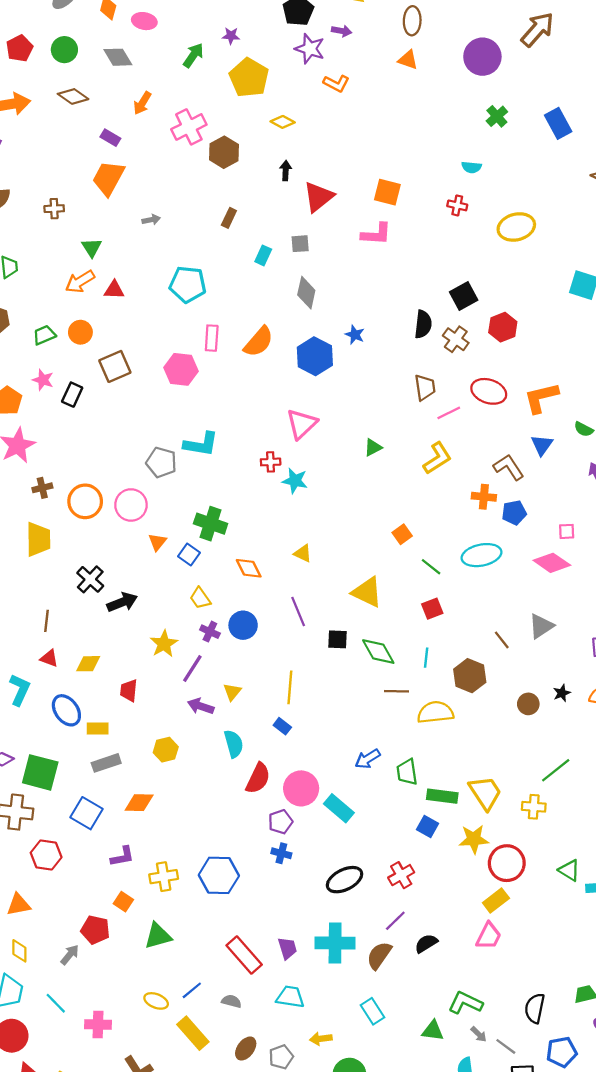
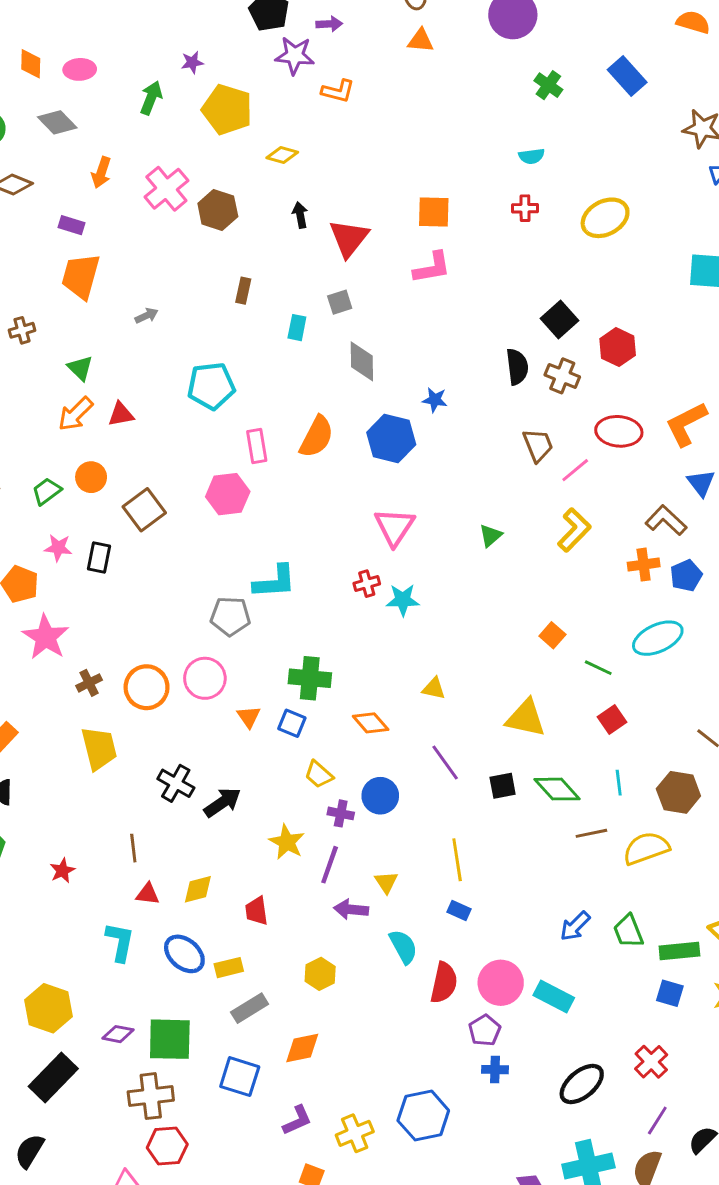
red hexagon: (46, 855) -> (167, 1146), moved

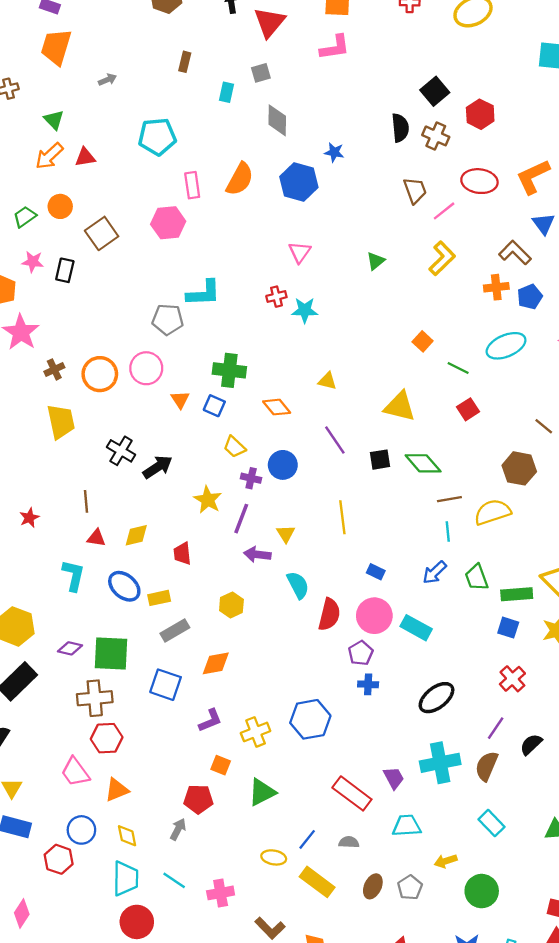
pink triangle: (394, 527) -> (300, 252), size x0.7
cyan line: (619, 783) -> (448, 532), moved
blue rectangle: (459, 910) -> (376, 572), moved
red cross: (651, 1062) -> (512, 679), moved

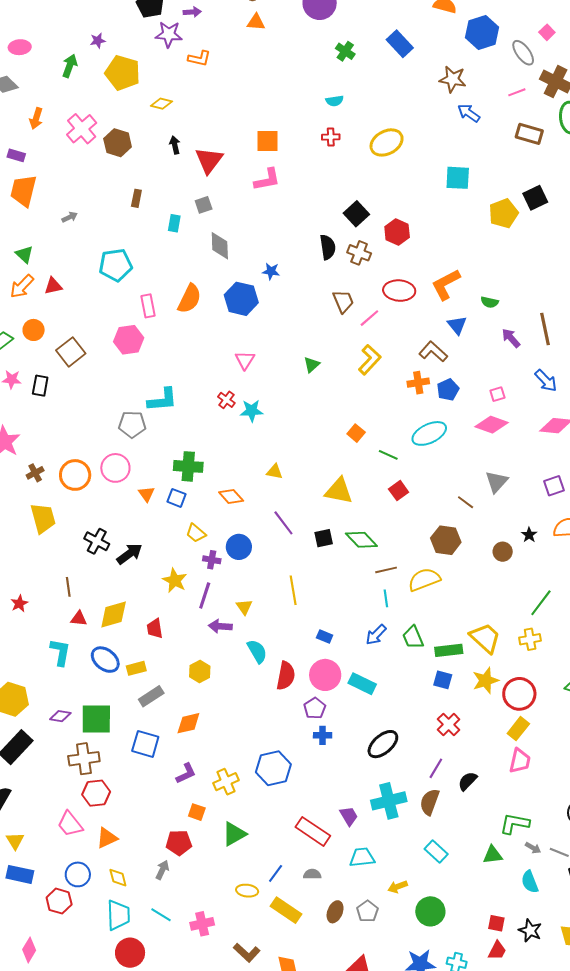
red cross: (276, 297) -> (226, 400), turned -36
yellow diamond: (136, 535) -> (114, 614), size x1.4

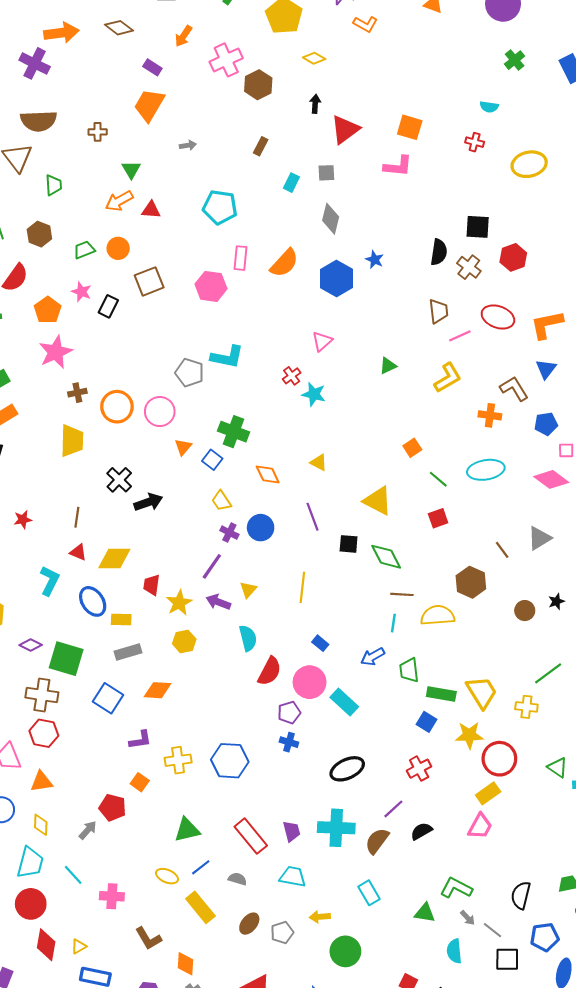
black square: (356, 214) -> (478, 227), turned 30
blue pentagon: (448, 390) -> (546, 424), moved
yellow star: (175, 580) -> (179, 603), moved
green triangle: (234, 834) -> (187, 830), moved

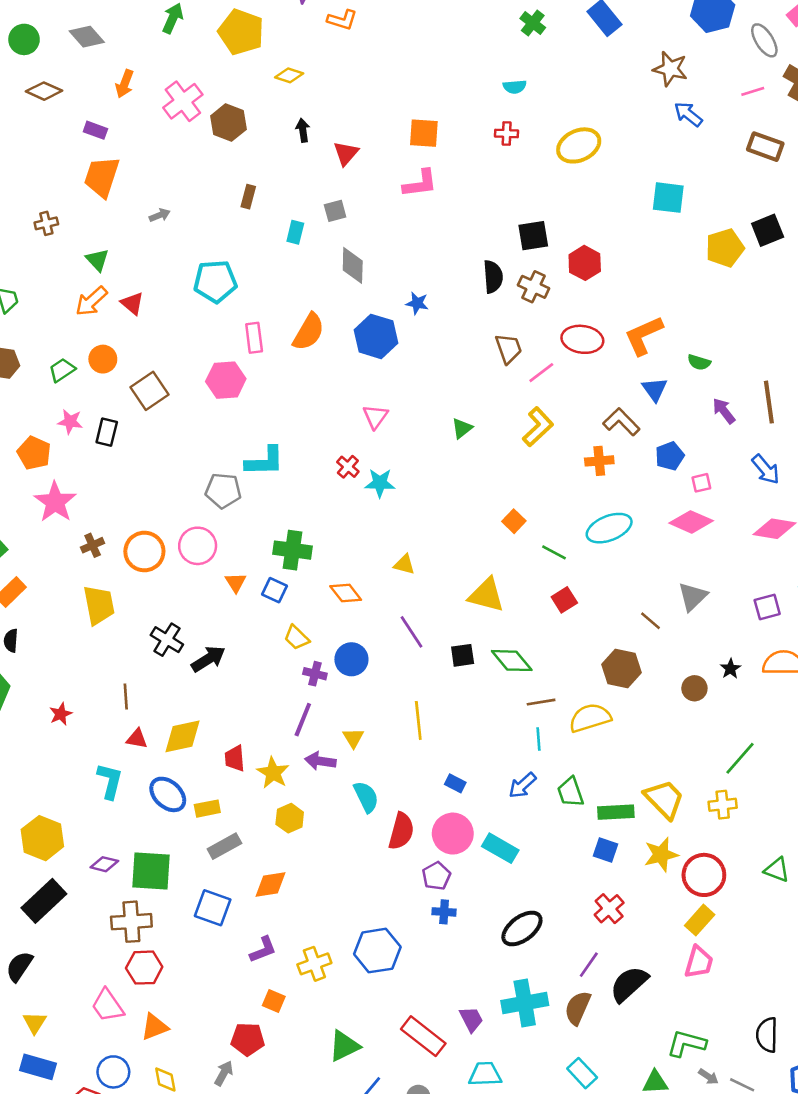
red triangle: (345, 129) -> (346, 153), size x0.7
red triangle: (151, 210) -> (132, 303), turned 48
black semicircle: (421, 831) -> (629, 984), size x1.5

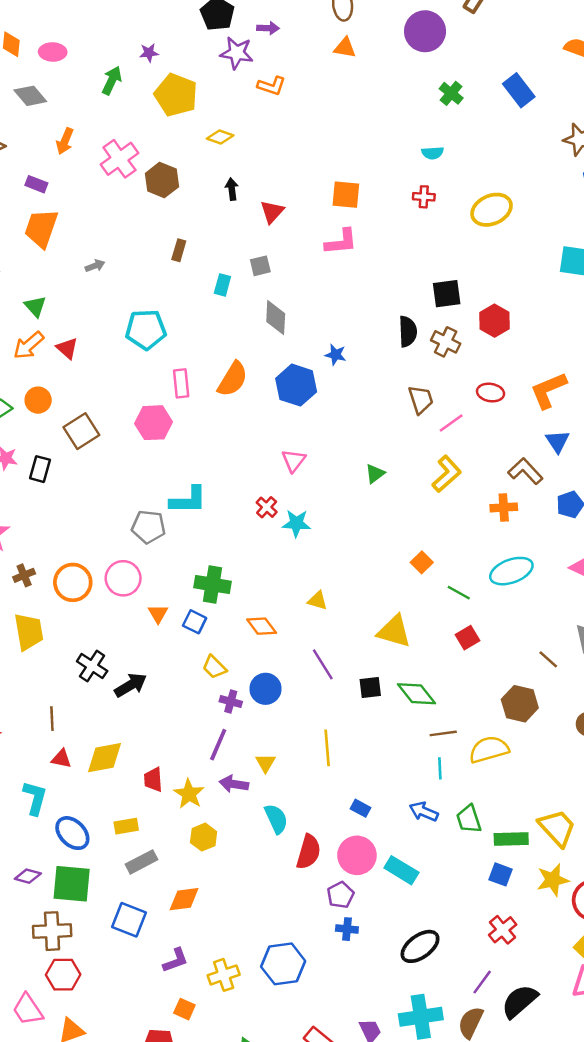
red ellipse: (582, 339) -> (491, 393), size x0.7
blue arrow: (522, 785) -> (424, 812), turned 64
blue ellipse: (168, 794) -> (72, 833), moved

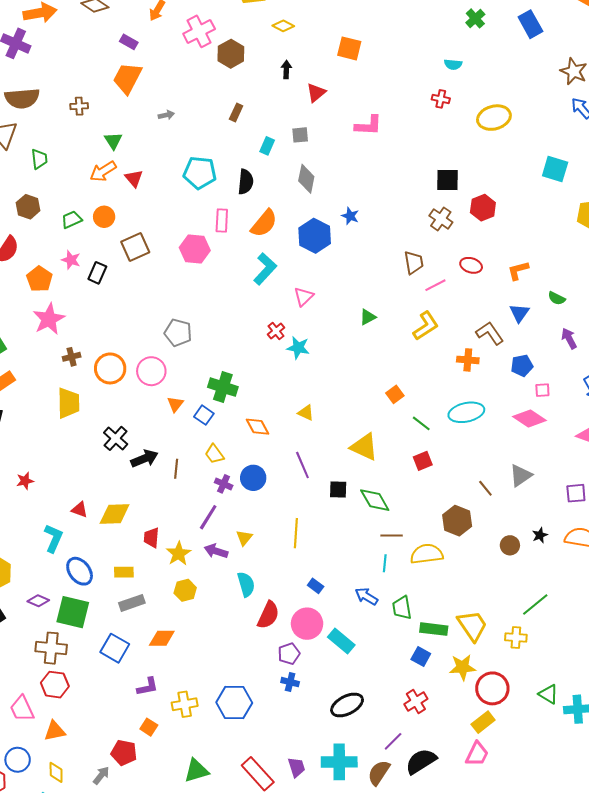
orange square: (346, 195) -> (349, 48), moved
black semicircle: (408, 331) -> (246, 182), moved
orange L-shape: (548, 390) -> (518, 270), size x0.7
cyan L-shape: (188, 500) -> (265, 269), moved, turned -56
brown line: (52, 719) -> (176, 469), moved

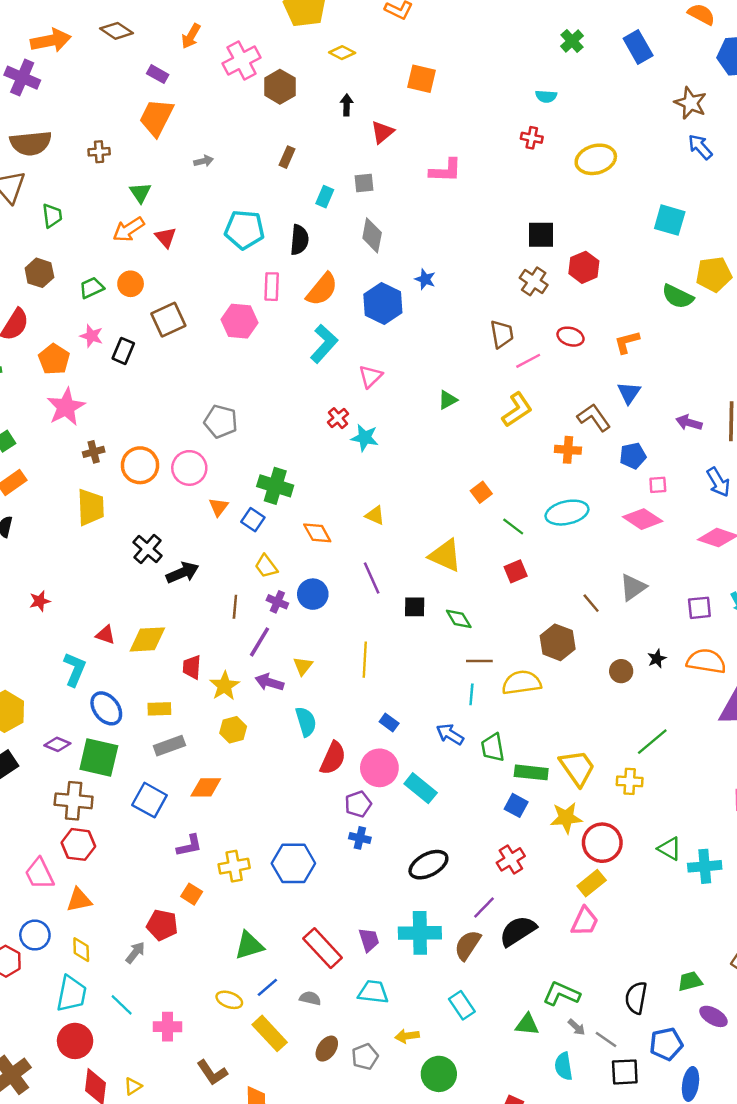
green semicircle: (557, 298) -> (678, 297), moved, size x1.5
purple arrow: (569, 338) -> (689, 423), turned -45
brown line: (176, 469) -> (235, 607), moved
green diamond: (375, 500) -> (459, 619), size x0.7

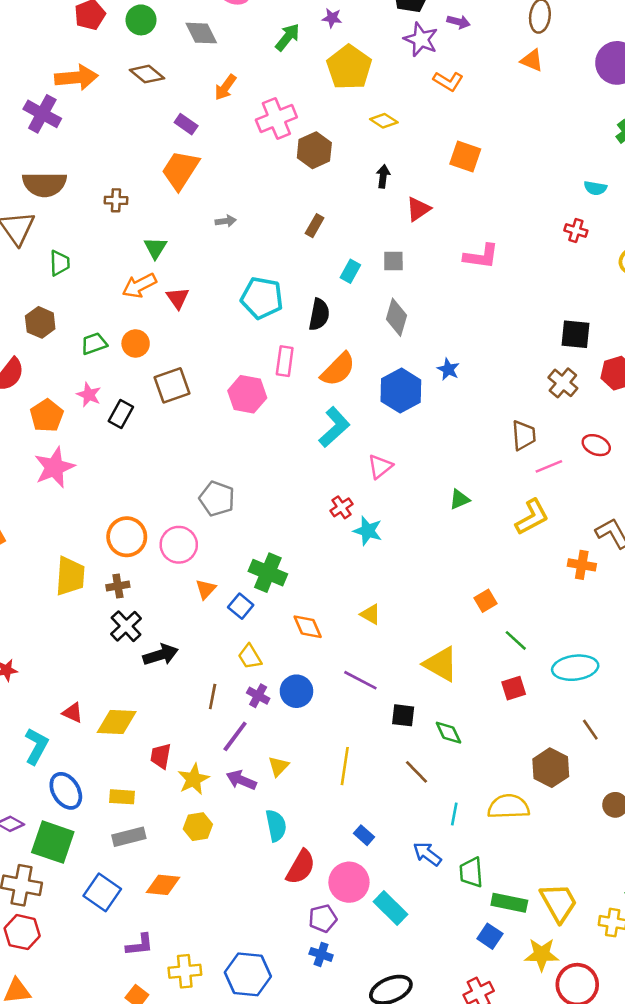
brown cross: (94, 452) -> (118, 586), moved
cyan ellipse: (567, 513) -> (575, 668), moved
purple line: (372, 578) -> (360, 680), turned -44
brown line: (479, 661) -> (416, 772), moved, turned 40

